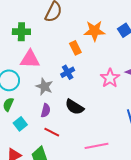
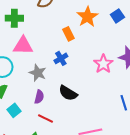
orange star: (94, 31) -> (87, 17), turned -30

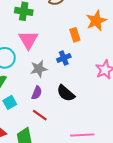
pink triangle: (23, 46) -> (28, 40), turned 50
gray star: (38, 73) -> (39, 69), turned 30

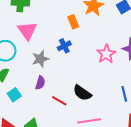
black semicircle: (66, 93) -> (82, 93), moved
red line: (40, 115) -> (59, 101), moved

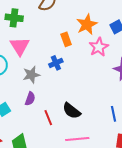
pink star: (106, 54) -> (99, 47), moved
red line: (59, 101) -> (48, 118), turned 35

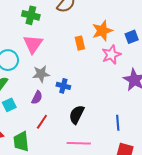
blue cross: (56, 63) -> (63, 86), moved, turned 32
black semicircle: (72, 111) -> (77, 115), turned 72
red line: (48, 118) -> (42, 122), moved, turned 49

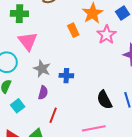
gray star: (41, 74) -> (42, 69), turned -30
black semicircle: (77, 115) -> (104, 100), moved, turned -42

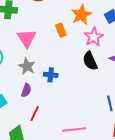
pink triangle: (28, 41) -> (27, 38), moved
black semicircle: (104, 100) -> (90, 61), moved

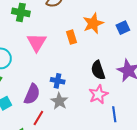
pink star: (94, 37) -> (98, 94), moved
gray star: (27, 66) -> (59, 101), moved
purple semicircle: (26, 90) -> (32, 94), size x1.5

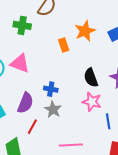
green cross: (21, 12) -> (22, 25), moved
pink triangle: (37, 42) -> (20, 63), moved, turned -40
pink star: (98, 94) -> (92, 102), turned -30

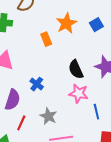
blue cross: (51, 89) -> (37, 84), turned 32
gray star: (53, 109) -> (48, 116), moved

